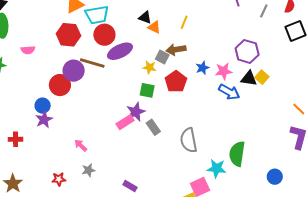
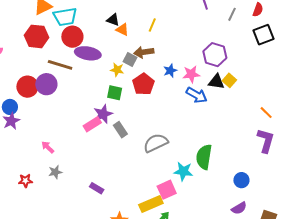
purple ellipse: (120, 51) -> (88, 53), turned 35
purple circle: (74, 71) -> (46, 84), moved
gray semicircle: (189, 140) -> (156, 143), turned 75

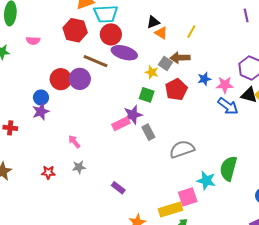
black triangle: (113, 20) -> (153, 22), turned -48

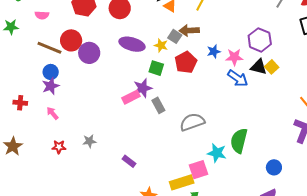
purple ellipse: (124, 53) -> (132, 44), moved
brown line: (95, 61) -> (49, 48), moved
red circle: (61, 79) -> (71, 40), moved
pink arrow: (74, 142) -> (52, 113), moved

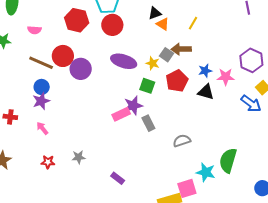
black triangle: (259, 67) -> (206, 92), moved
blue arrow: (238, 78) -> (251, 104), moved
gray semicircle: (192, 122) -> (182, 141), size x0.7

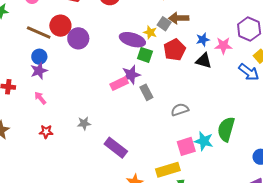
purple ellipse: (124, 61) -> (132, 40), moved
gray star: (79, 157) -> (84, 123), moved
purple rectangle: (118, 178) -> (116, 148), size x1.6
pink square: (187, 188) -> (186, 146), moved

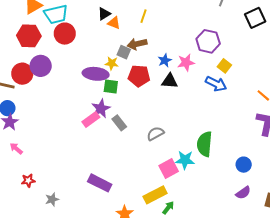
purple circle: (78, 38) -> (41, 66), moved
red pentagon: (175, 50) -> (139, 76), turned -30
gray star: (84, 123) -> (52, 199), moved

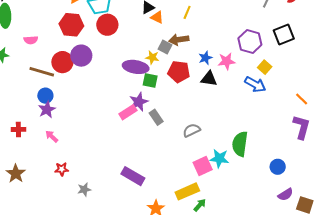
black square: (255, 18) -> (284, 35), moved
purple semicircle: (243, 193) -> (285, 195), moved

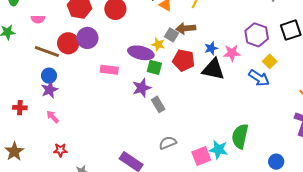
black triangle: (209, 79) -> (213, 69), size x1.4
pink rectangle: (128, 112) -> (109, 70), moved, turned 36
gray semicircle: (192, 130) -> (168, 143), moved

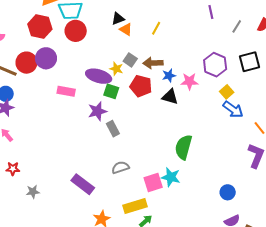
brown arrow: (186, 28) -> (153, 63), moved
black triangle: (213, 69) -> (170, 97), size x0.7
blue arrow: (259, 78) -> (233, 109), moved
green semicircle: (240, 136) -> (183, 147), moved

